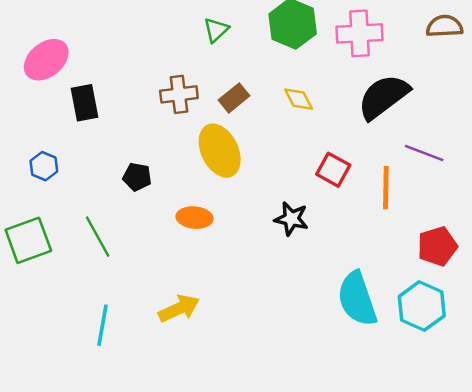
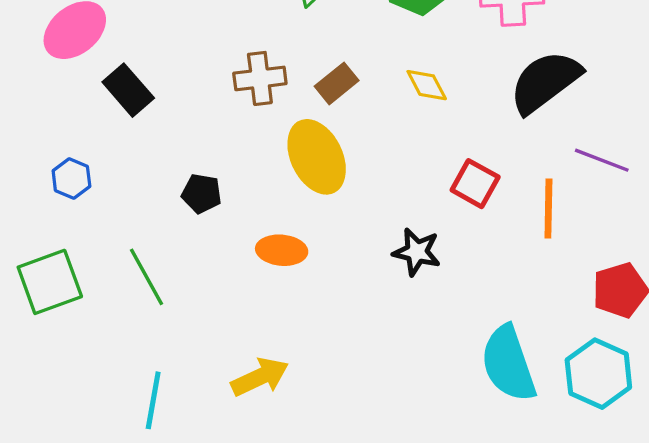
black rectangle: (84, 103) -> (128, 90), turned -30

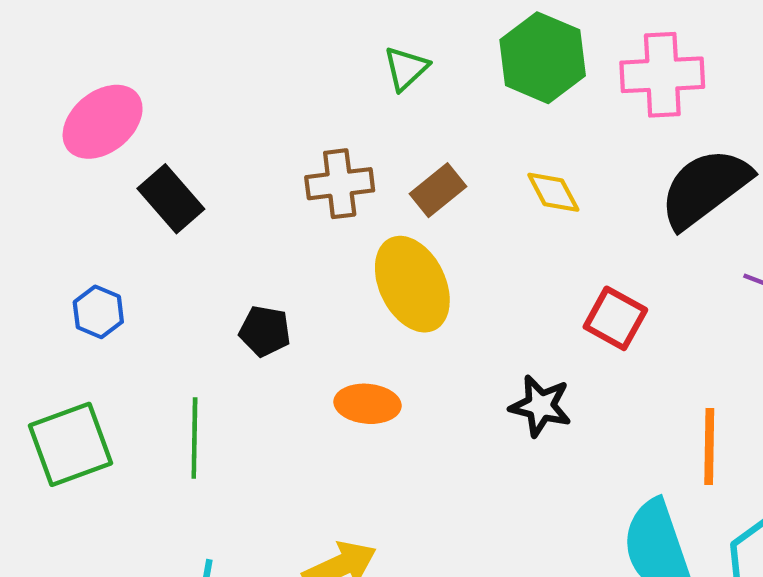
orange line: (548, 209) -> (709, 447), moved
green line: (147, 277) -> (194, 438), turned 30

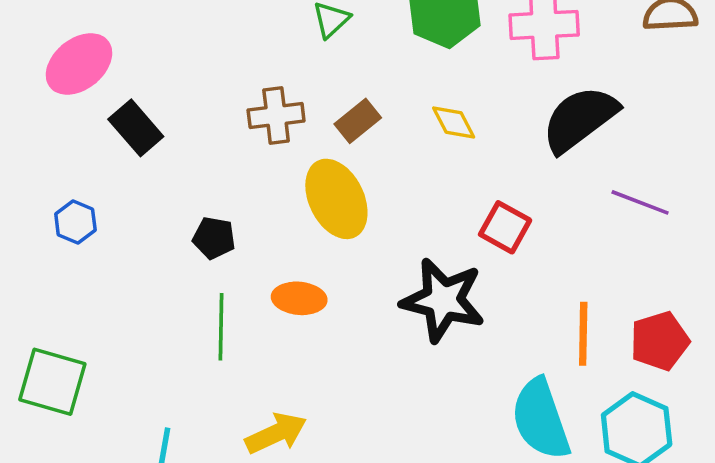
black star: (541, 406) -> (443, 300), size x1.6
green line: (194, 438) -> (221, 327), moved
green square: (71, 444) -> (52, 382), moved, turned 36

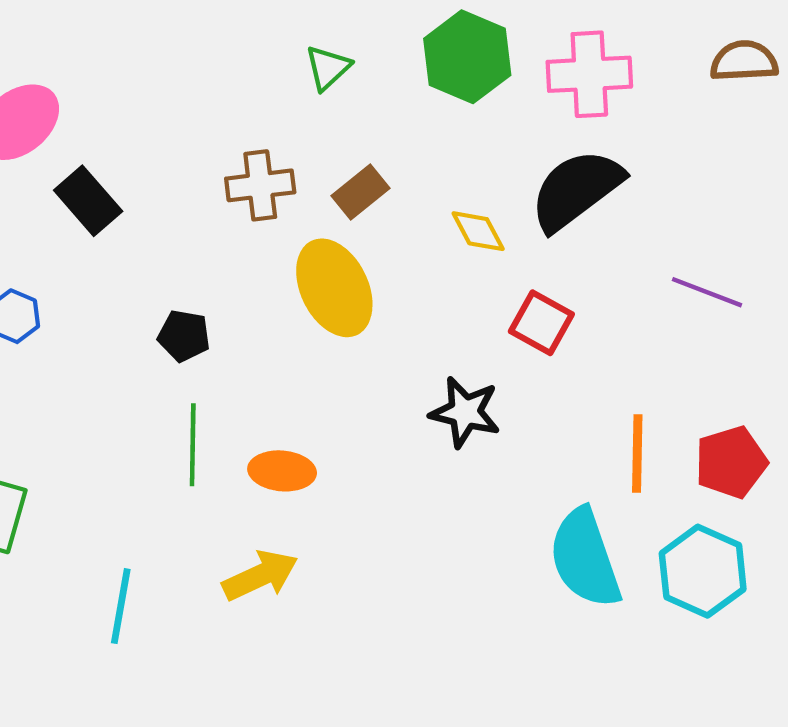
black semicircle: (580, 119) -> (576, 190), moved
yellow diamond: (454, 123) -> (478, 231), moved
orange ellipse: (299, 298) -> (282, 471), moved
black star: (443, 300) -> (465, 412), size x0.7

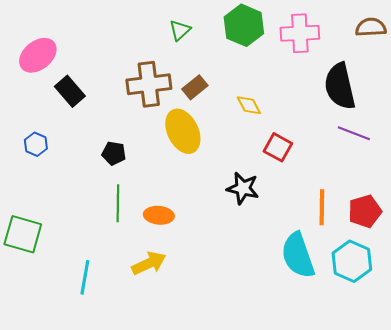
brown cross: (260, 185) -> (149, 84), size x1.4
black semicircle: (576, 190) -> (340, 86), moved, turned -66

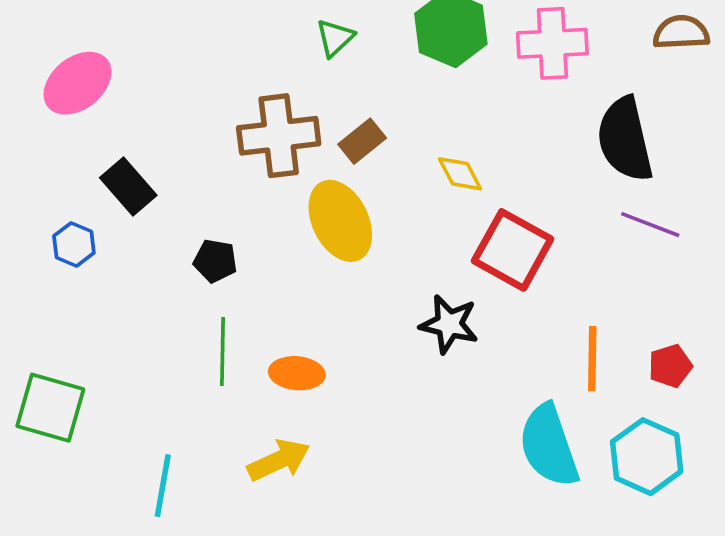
black rectangle: (70, 91) -> (128, 186), moved
red square: (278, 147) -> (513, 250), size x1.5
red pentagon: (365, 211) -> (670, 366), size x0.7

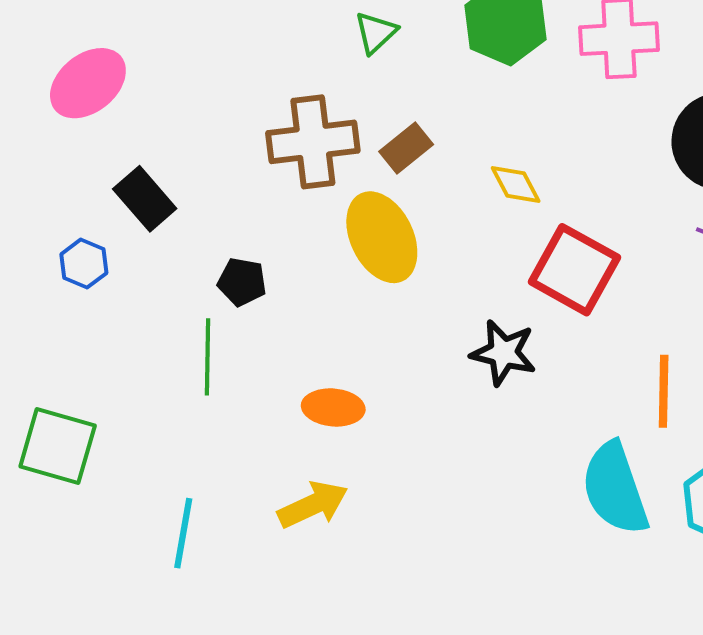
green line: (223, 351) -> (208, 357), moved

